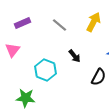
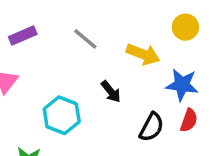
yellow arrow: (94, 22) -> (143, 54), moved, turned 84

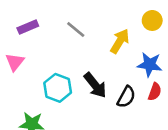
yellow arrow: (143, 54) -> (120, 41), turned -80
black arrow: (111, 92) -> (95, 85), moved, size x1.5

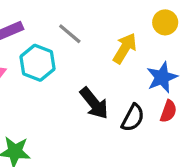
blue star: (150, 65) -> (162, 77), turned -30
cyan hexagon: (58, 88) -> (38, 63), moved

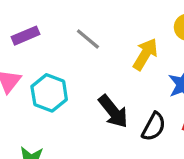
cyan hexagon: (38, 63) -> (49, 93), moved

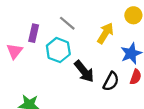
purple rectangle: (26, 36) -> (34, 33), moved, turned -54
cyan hexagon: (49, 93) -> (58, 50), moved

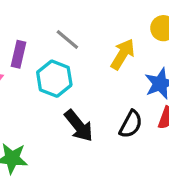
black arrow: (84, 71) -> (79, 126), moved

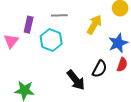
gray line: (67, 40) -> (59, 15), turned -42
black arrow: (79, 126) -> (76, 80), moved

